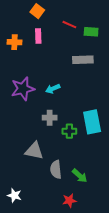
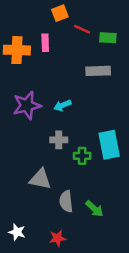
orange square: (37, 11) -> (60, 13), moved, turned 32
orange cross: (14, 42) -> (17, 50), size x1.5
red star: (69, 201) -> (58, 238), moved

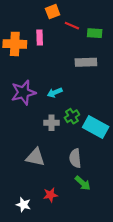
cyan rectangle: (109, 145) -> (96, 127), turned -50
green cross: (82, 156) -> (72, 116), moved, turned -32
gray semicircle: (66, 201) -> (75, 158), moved
white star: (17, 232) -> (23, 205), moved
red star: (58, 238) -> (50, 195), moved

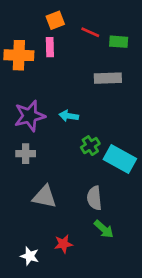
orange square: (53, 12) -> (55, 20), moved
cyan arrow: (55, 92) -> (69, 116), turned 32
gray cross: (51, 123) -> (26, 154), moved

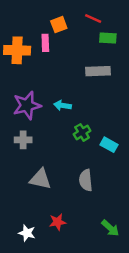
orange square: (55, 20) -> (59, 25), moved
red line: (90, 32) -> (93, 18), moved
cyan rectangle: (120, 159) -> (109, 145), size x0.6
green arrow: (104, 229) -> (110, 228), moved

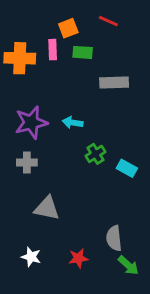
green rectangle: (108, 38) -> (83, 52), moved
gray semicircle: (86, 180) -> (114, 238), moved
red star: (58, 222) -> (78, 258), moved
white star: (27, 233) -> (31, 257), moved

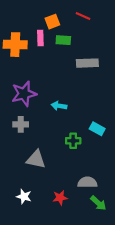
cyan arrow: (73, 122) -> (59, 106), moved
green cross: (95, 154) -> (73, 141), moved, turned 32
gray semicircle: (114, 238) -> (87, 182), turned 96

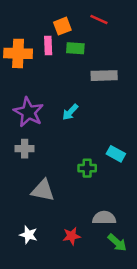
purple star: (24, 94) -> (28, 112), turned -30
cyan arrow: (59, 106) -> (70, 112), moved, turned -56

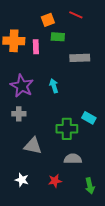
pink rectangle: (48, 46) -> (36, 47), moved
cyan arrow: (70, 112) -> (54, 86), turned 120
green cross: (87, 168) -> (67, 129), size x1.5
gray semicircle: (104, 218) -> (73, 159), moved
green arrow: (117, 243) -> (90, 186), turned 35

